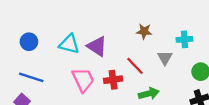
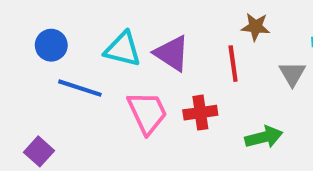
red line: (135, 66) -> (233, 64), moved, turned 36
blue line: (31, 77) -> (80, 88), moved

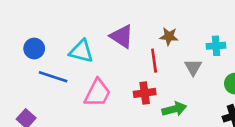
purple triangle: (172, 53) -> (122, 36), moved
pink trapezoid: (147, 113) -> (97, 93), turned 52
red cross: (200, 113) -> (145, 93), moved

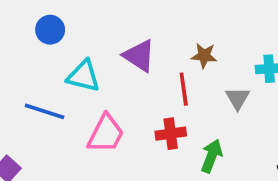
blue circle: (34, 49) -> (50, 30), moved
green arrow: (174, 109) -> (212, 156), turned -55

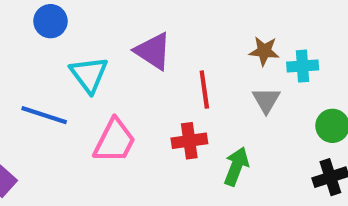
brown star: (204, 56) -> (264, 51), moved
cyan triangle: (84, 76) -> (89, 75), turned 39

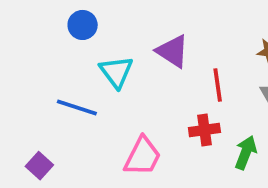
pink trapezoid: (115, 141) -> (143, 156), moved

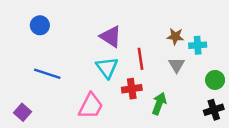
blue circle: (83, 25) -> (40, 25), moved
cyan triangle: (116, 72) -> (107, 68), moved

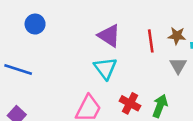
red line: (140, 59) -> (151, 41), moved
blue line: (47, 74) -> (18, 70), moved
red cross: (132, 89) -> (130, 103), moved, turned 36

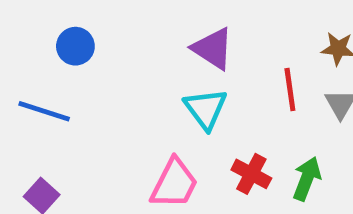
blue circle: (35, 24) -> (75, 46), moved
red line: (151, 41) -> (290, 90), moved

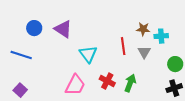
purple triangle: (213, 49) -> (63, 29), moved

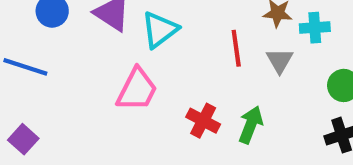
cyan triangle: (88, 54) -> (160, 30), moved, turned 30
pink trapezoid: (75, 85) -> (137, 90), moved

